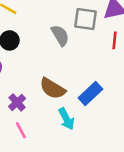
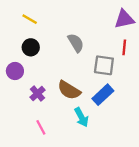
gray square: (85, 19) -> (104, 65), moved
purple cross: (17, 102) -> (38, 94), moved

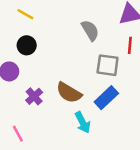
gray semicircle: (76, 43) -> (90, 30), moved
pink line: (41, 127) -> (18, 134), moved

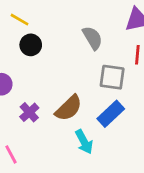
black circle: (27, 45) -> (31, 45), moved
brown semicircle: (69, 93) -> (69, 108), turned -75

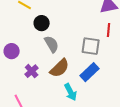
gray semicircle: (92, 38) -> (52, 44), moved
black circle: (31, 45) -> (42, 23), moved

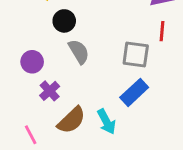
purple circle: (12, 51) -> (32, 62), moved
brown semicircle: (60, 68) -> (71, 120), moved

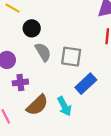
gray square: (136, 54) -> (71, 57), moved
purple cross: (50, 91) -> (20, 82), turned 35

